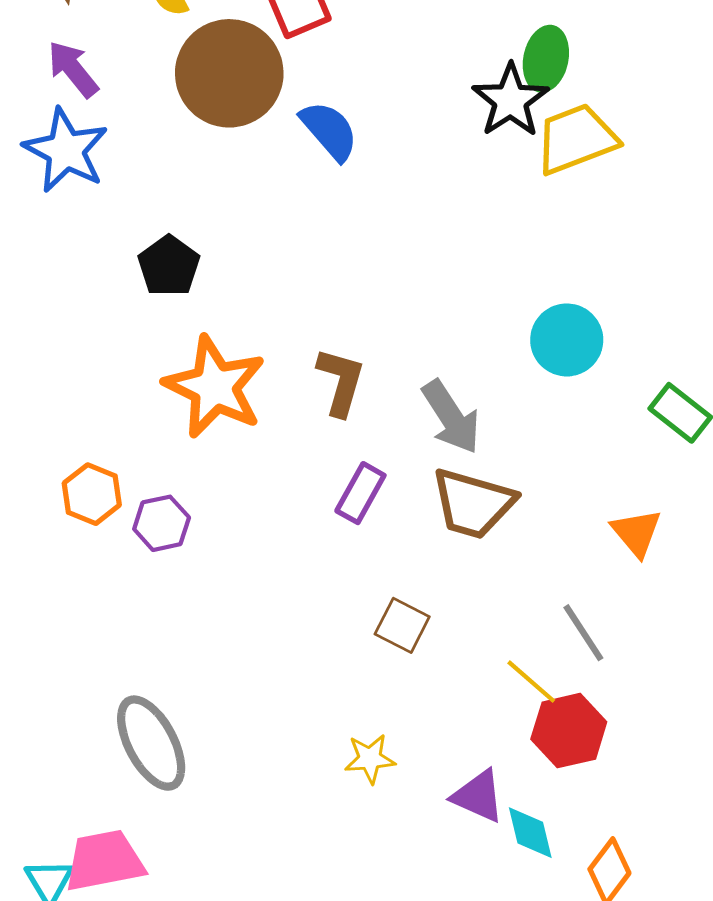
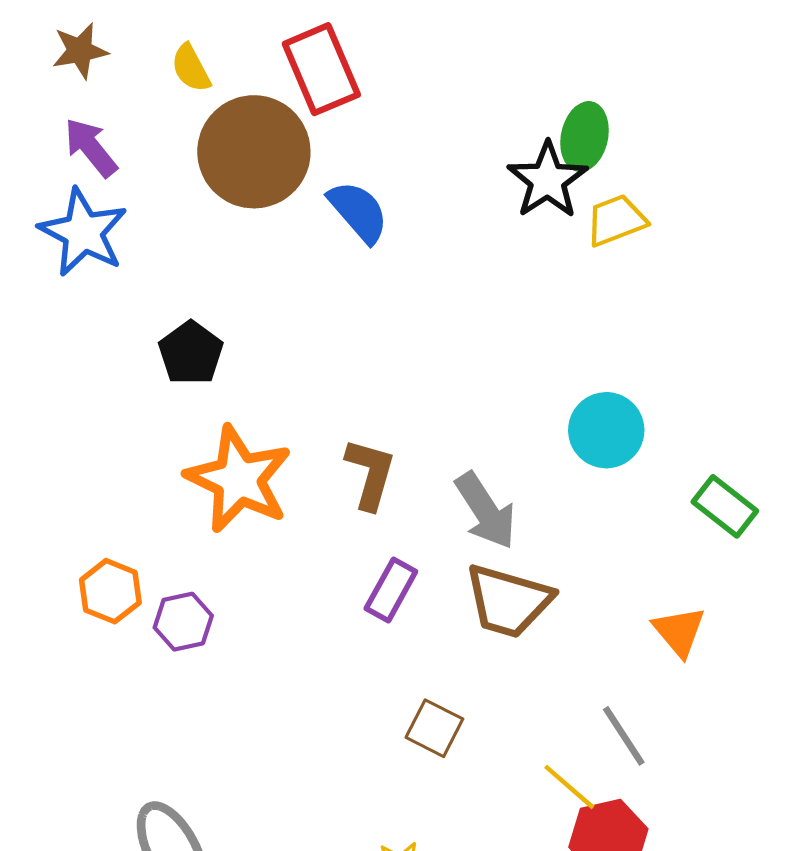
yellow trapezoid: (576, 139) -> (616, 220), size x0.7

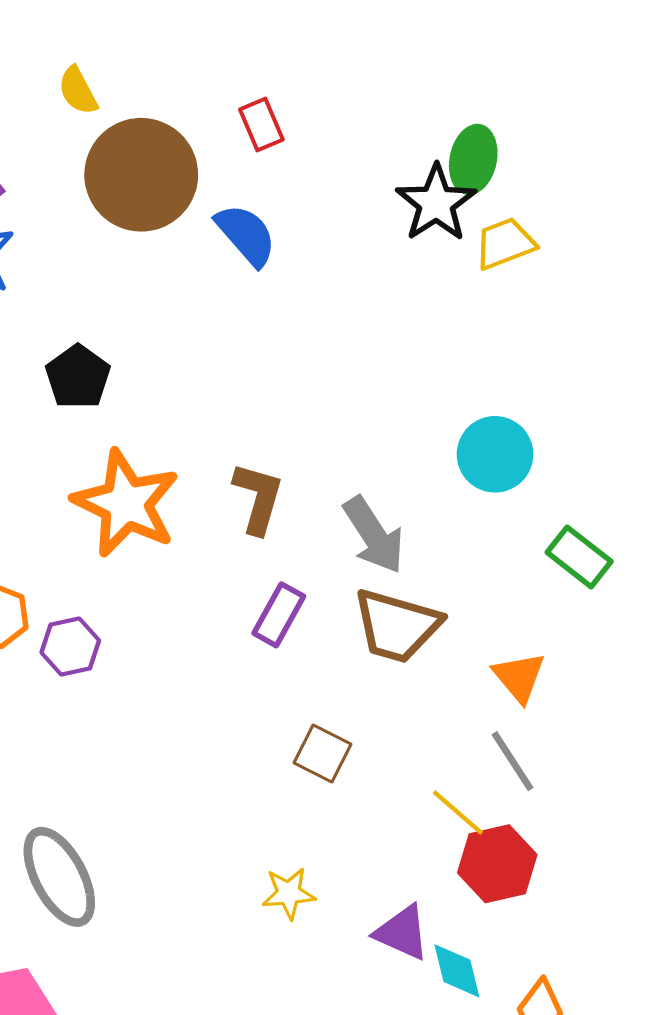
red rectangle: (321, 69) -> (261, 125), moved, size x0.6
green rectangle: (725, 506) -> (579, 557), moved
orange triangle: (679, 631) -> (519, 677), moved

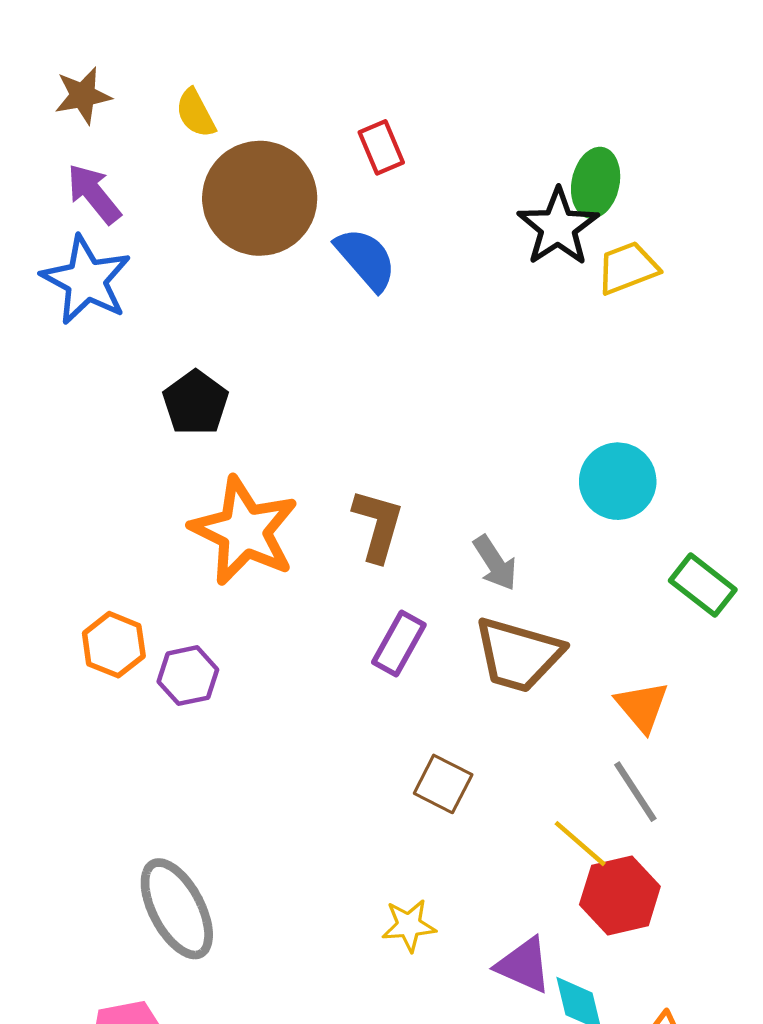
gray arrow: (374, 535) -> (495, 563), size x0.7

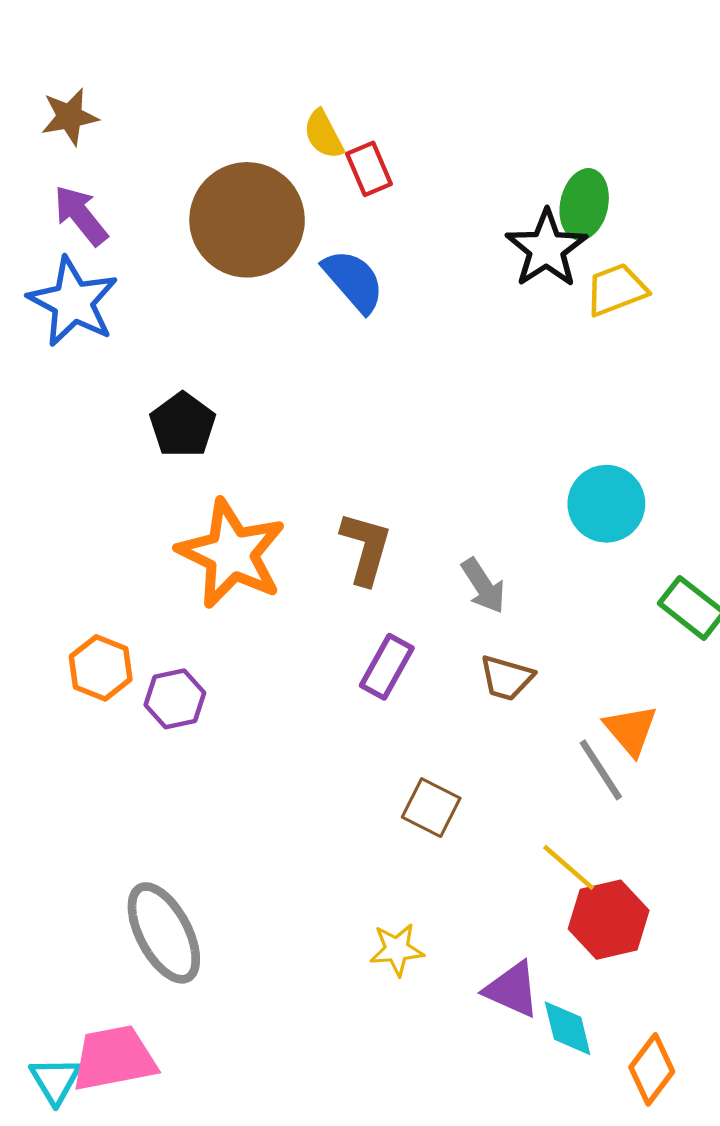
yellow semicircle: (196, 113) -> (324, 134), moved
brown trapezoid: (518, 655) -> (507, 678), size x0.6
gray line: (635, 792) -> (601, 770), moved

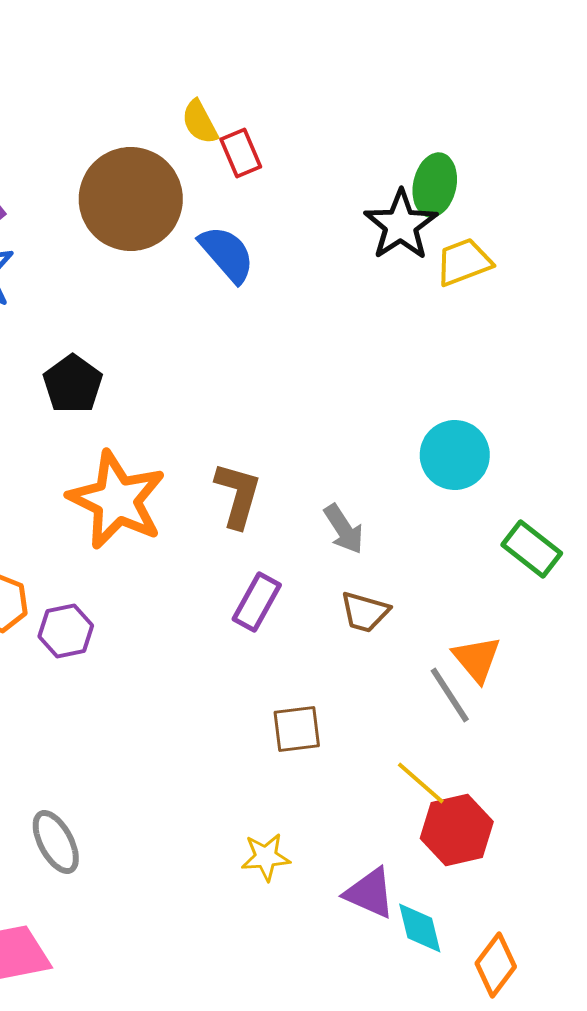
brown square: (431, 808) -> (297, 729), turned -34
gray ellipse: (164, 933) -> (56, 842), size x0.7

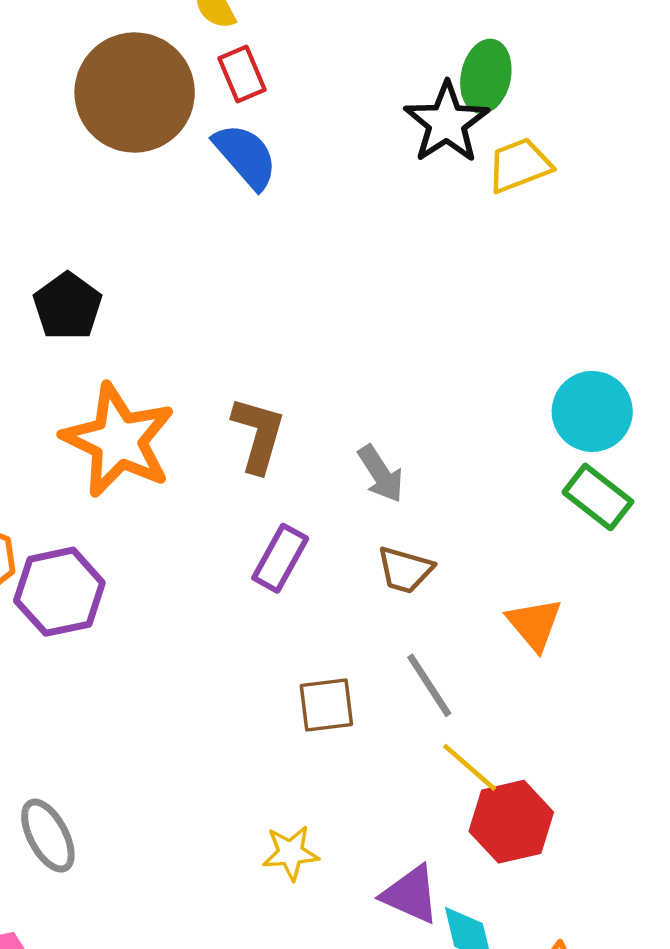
red rectangle: (241, 153) -> (242, 74), moved
cyan circle: (455, 455) -> (592, 411), moved
purple hexagon: (66, 631) -> (59, 592), size x1.4
gray line: (450, 695) -> (429, 685), moved

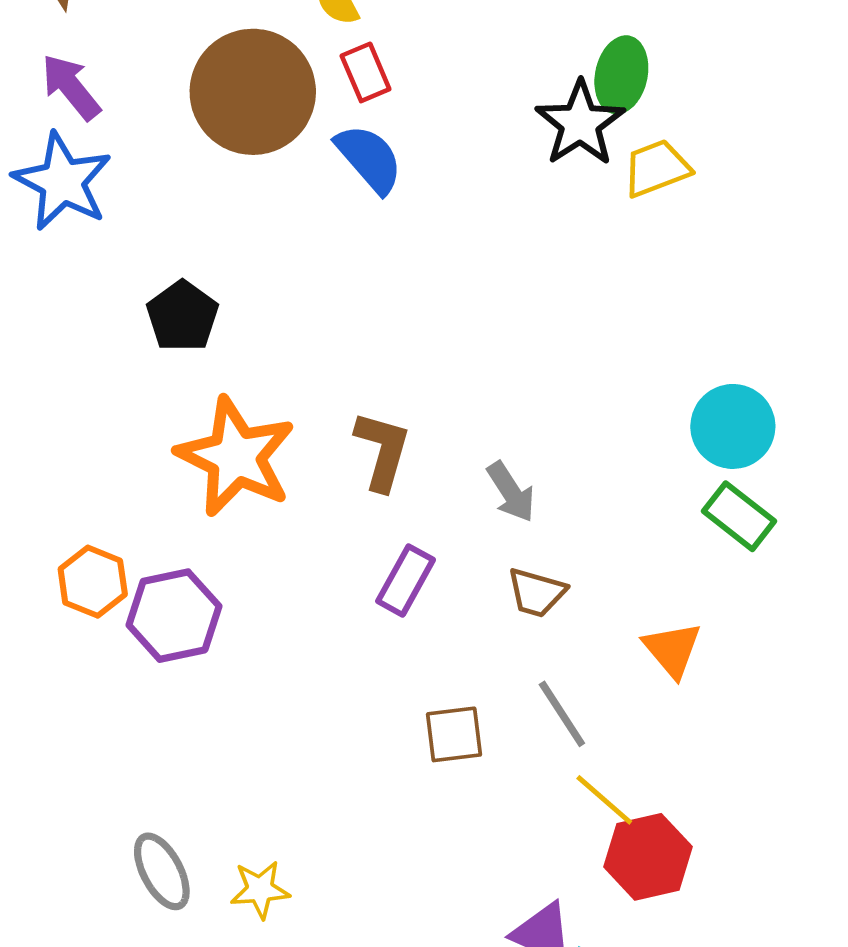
yellow star: (291, 853) -> (260, 890), moved

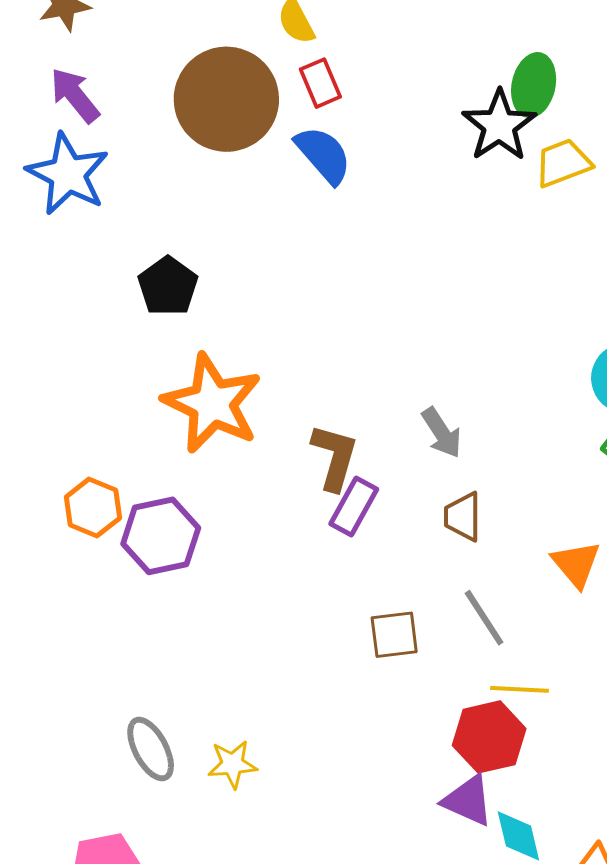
brown L-shape: (382, 451) -> (335, 457), moved
brown trapezoid: (536, 593) -> (463, 517), turned 74
yellow line: (604, 800) -> (519, 689), turned -38
red hexagon: (648, 857) -> (489, 737), moved

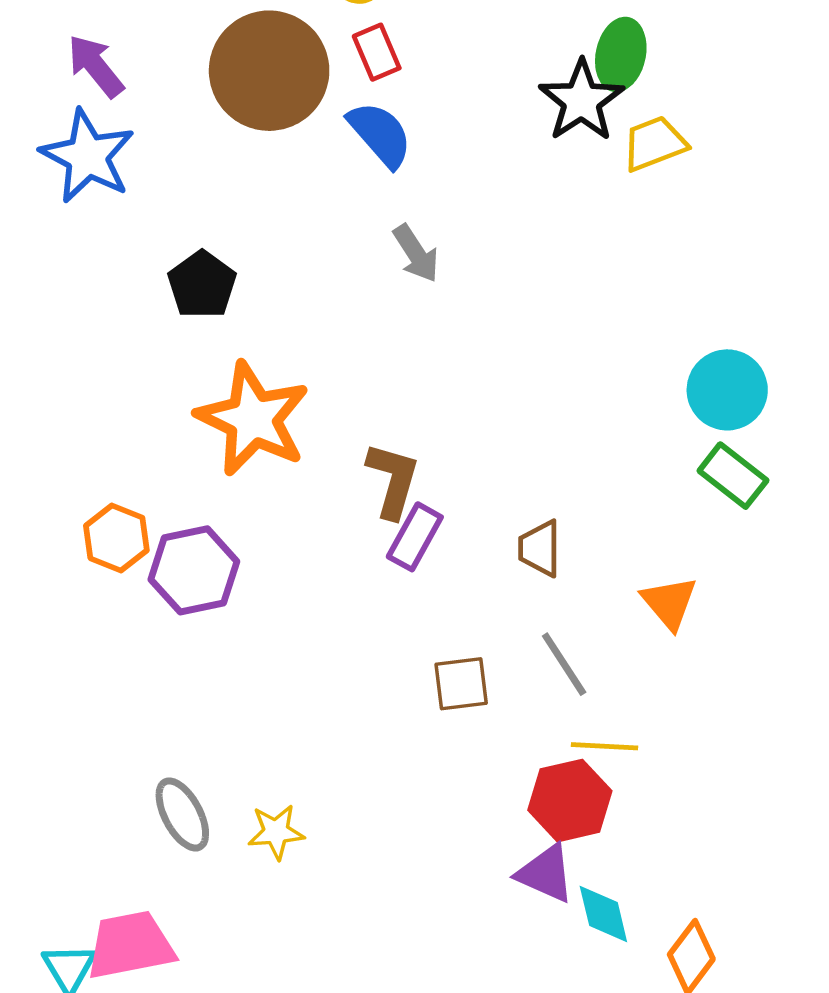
gray arrow: (442, 433) -> (416, 253), moved

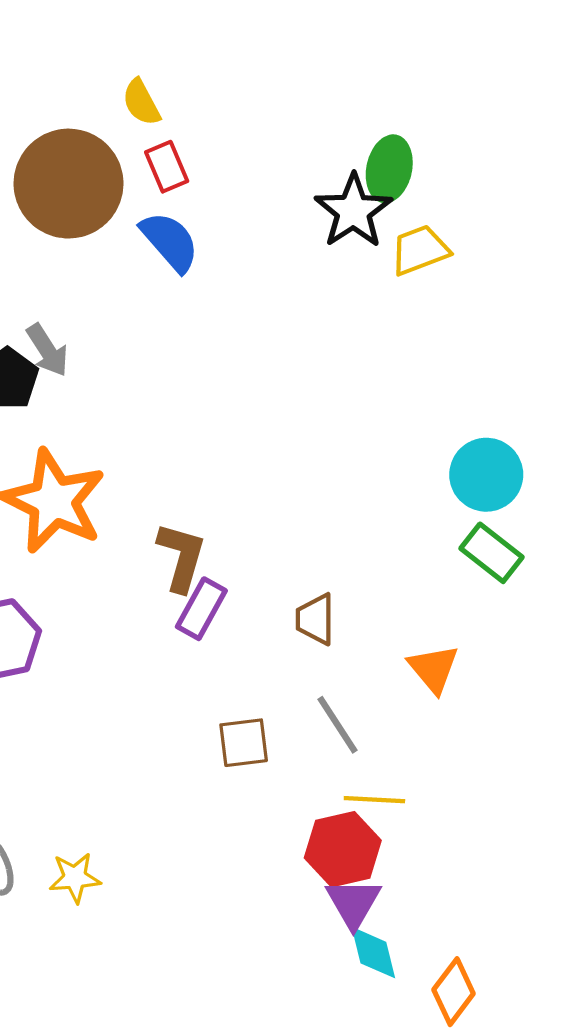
gray arrow: (416, 253) -> (47, 350), moved
purple triangle: (546, 873) -> (353, 903), moved, turned 36

